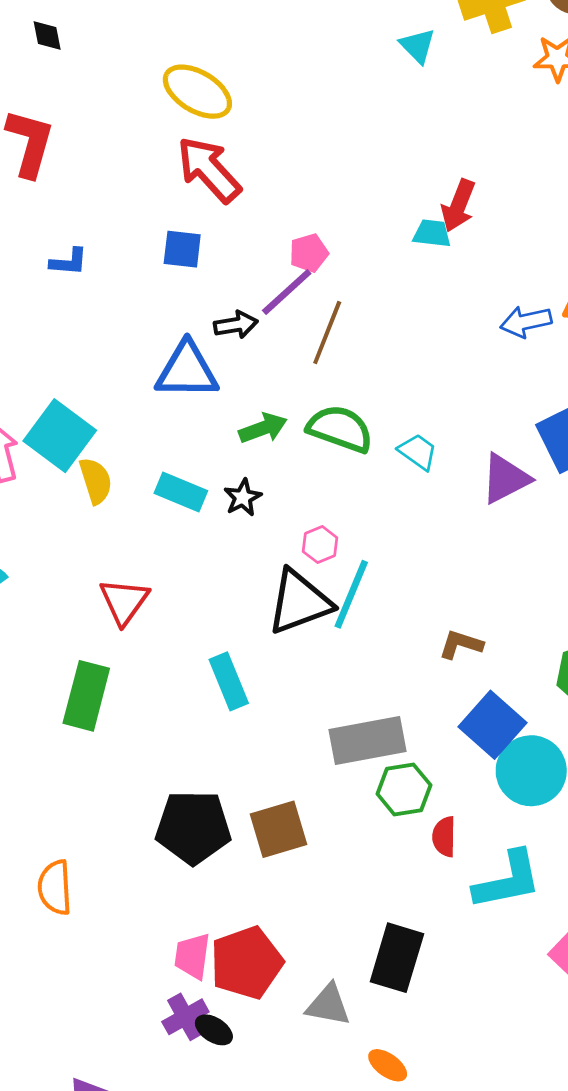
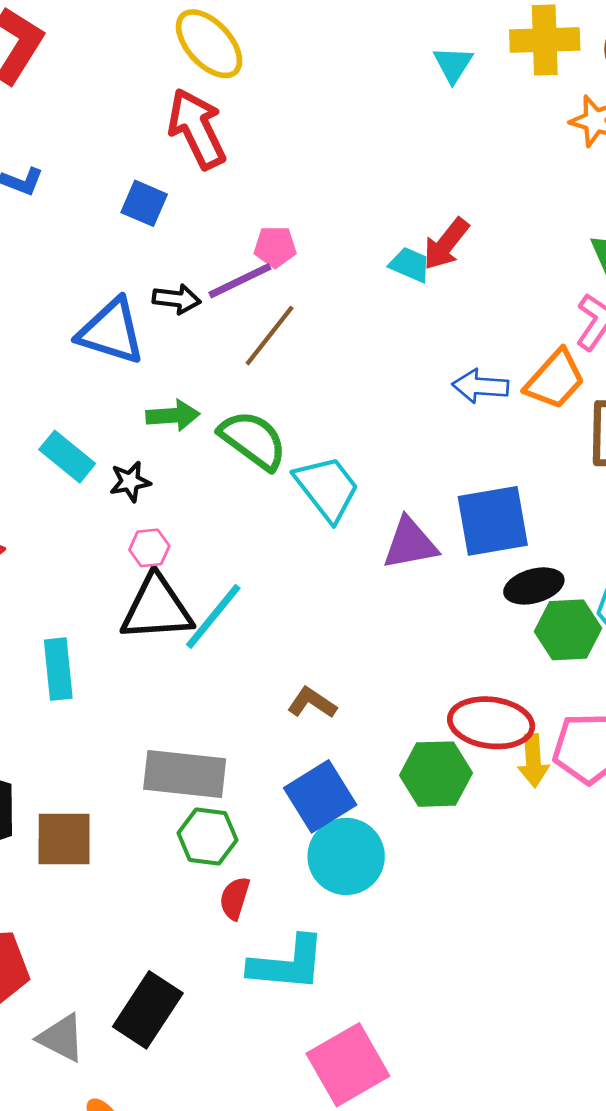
cyan trapezoid: (418, 452) -> (327, 488), size x1.6
pink hexagon: (320, 545) -> (149, 548), moved

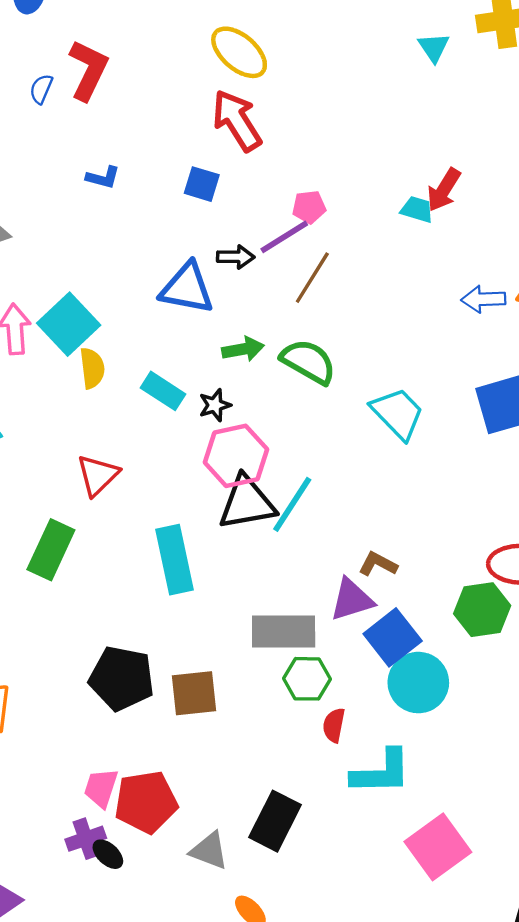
cyan trapezoid: (327, 488) -> (398, 413), moved
purple triangle: (410, 544) -> (352, 600), moved
pink hexagon: (149, 548) -> (236, 456), size x2.0
cyan rectangle: (58, 669) -> (175, 560), size x1.4

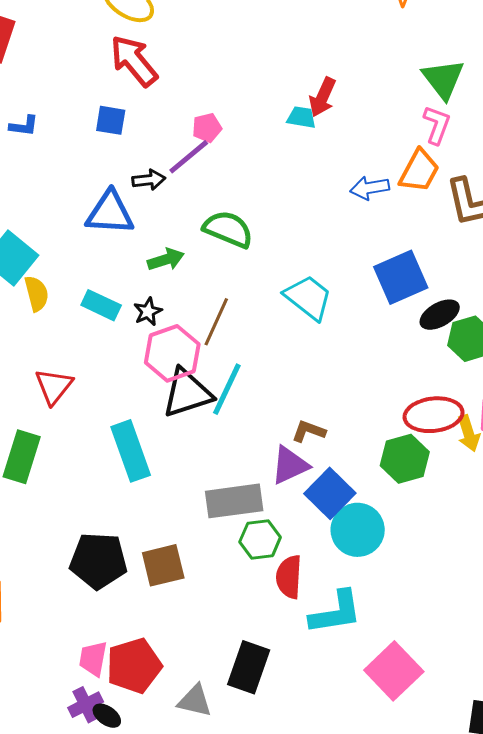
brown line: (312, 278) -> (216, 322), moved
green semicircle: (308, 362) -> (228, 229), moved
red semicircle: (334, 725) -> (289, 577), size x1.4

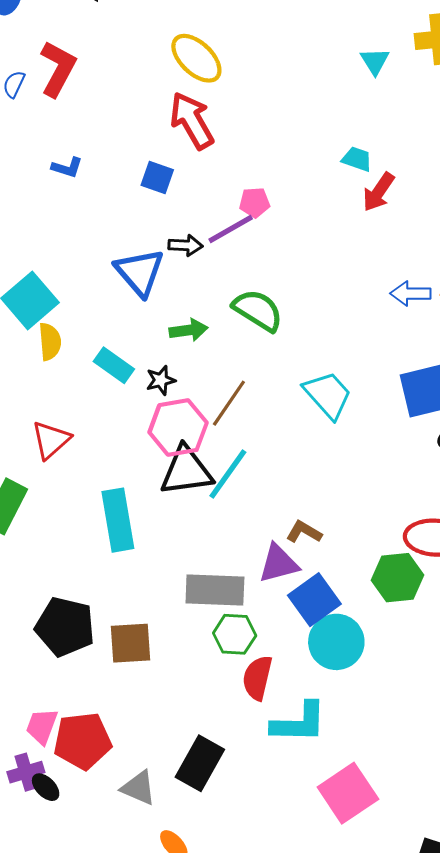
cyan trapezoid: (301, 117) -> (357, 159), moved
blue triangle: (110, 213) -> (140, 272), turned 36

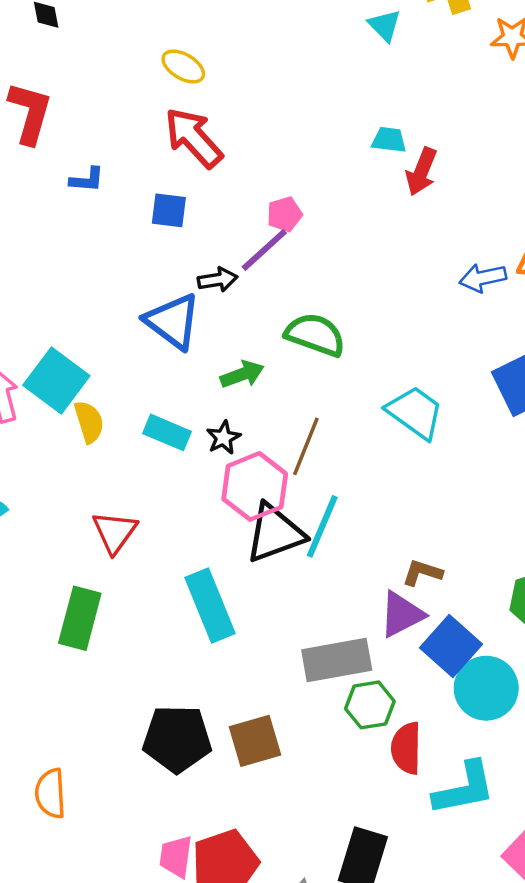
yellow ellipse: (196, 58) -> (183, 66), size x0.7
blue L-shape: (67, 168) -> (87, 180), moved

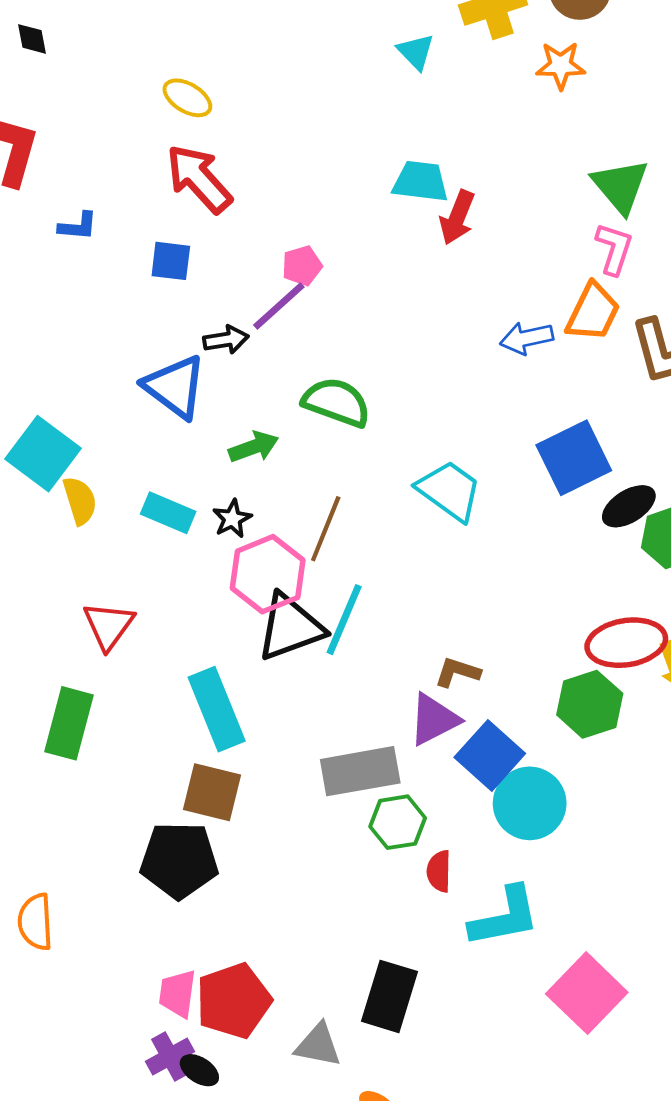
cyan trapezoid: (389, 140) -> (420, 181), size x1.4
brown square: (255, 741) -> (212, 792), moved, turned 30
red semicircle: (406, 748) -> (439, 871), size x0.7

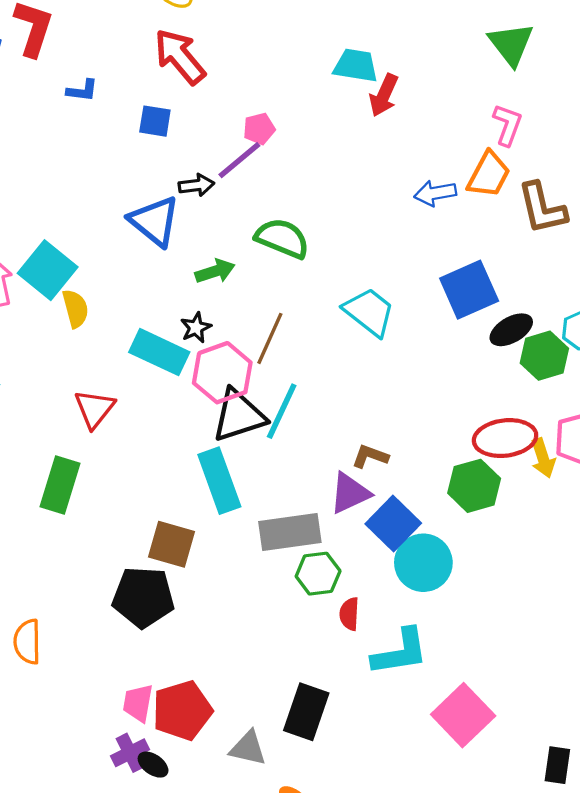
green triangle: (620, 186) -> (511, 44), moved
cyan rectangle: (168, 513) -> (159, 352), moved, size x1.4
cyan rectangle: (217, 709) -> (219, 481), moved

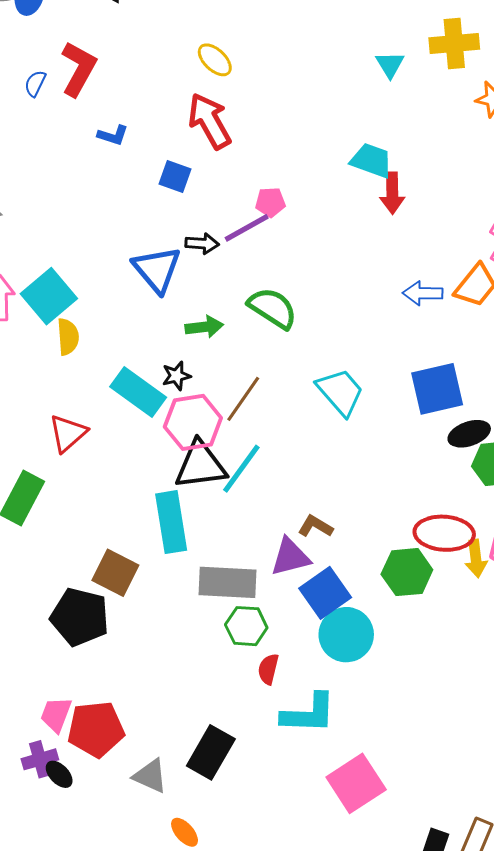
red arrow: (384, 95) -> (392, 193), turned -36

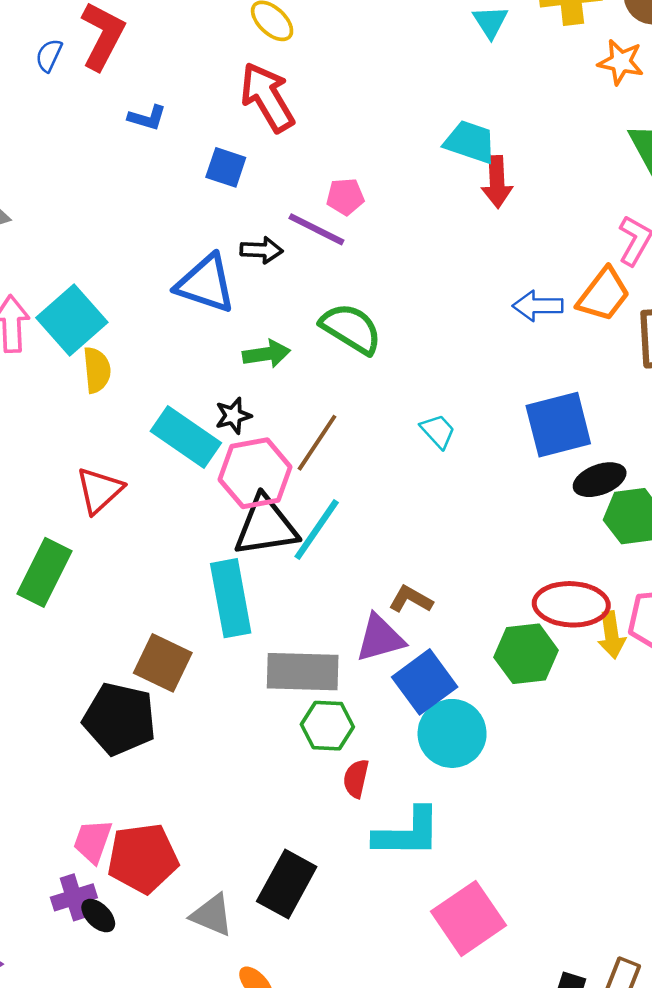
purple line: (247, 228) -> (316, 229), turned 57
blue triangle: (157, 269) -> (206, 284), turned -30
cyan trapezoid: (340, 392) -> (438, 431), size x0.6

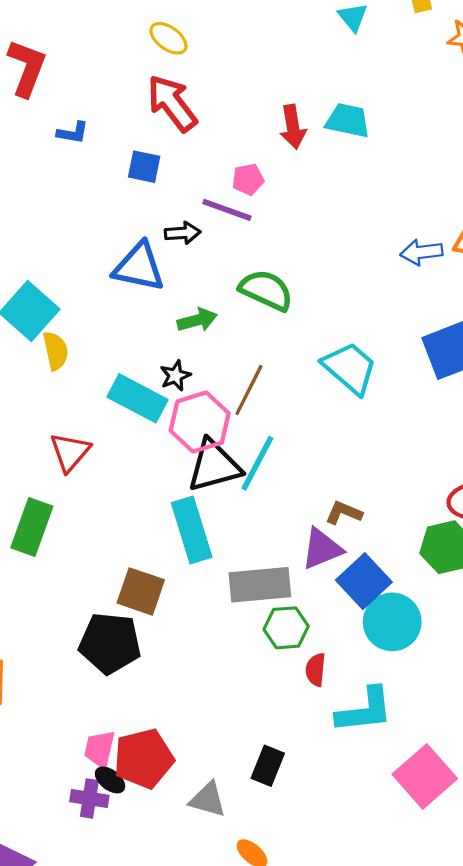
red arrow: (497, 182) -> (293, 127), moved
cyan trapezoid: (438, 431) -> (350, 368), size x1.8
black rectangle: (287, 884) -> (268, 766), size x0.7
purple cross: (74, 897) -> (89, 798), turned 33
black ellipse: (98, 916) -> (110, 780), moved

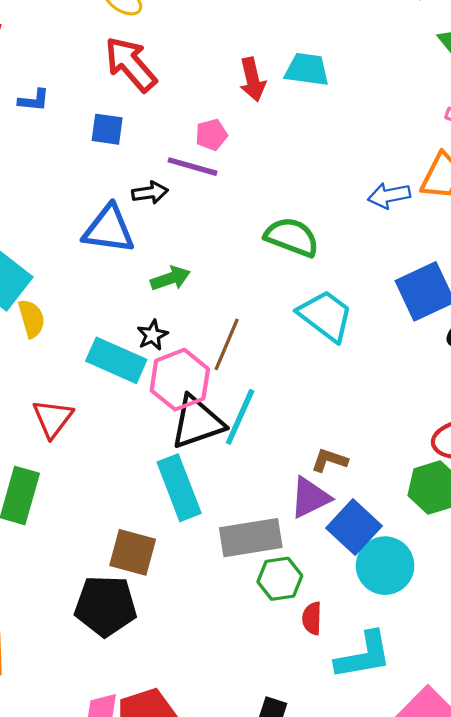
green semicircle: (266, 290) -> (292, 237), moved

